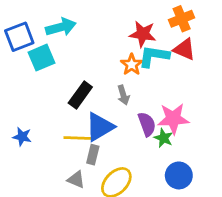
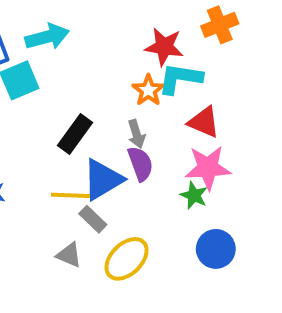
red triangle: (184, 49) -> (204, 122), moved
purple semicircle: (147, 124) -> (140, 164), moved
gray rectangle: (93, 155) -> (93, 219), turned -60

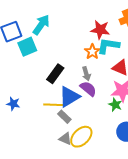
cyan arrow: (47, 37) -> (41, 25), turned -40
purple semicircle: (140, 164) -> (88, 89), turned -30
gray triangle: (69, 255) -> (65, 139), moved

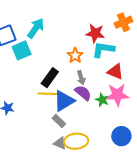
orange star: (92, 52) -> (75, 55), moved
yellow line: (53, 105) -> (48, 94), moved
green star: (115, 105) -> (102, 100), moved
yellow ellipse: (81, 137) -> (76, 141), turned 40

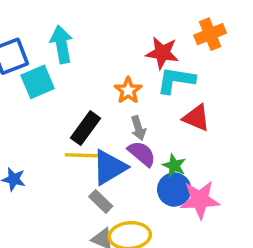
cyan arrow: (36, 28) -> (61, 44), turned -45
pink star: (117, 95) -> (200, 200), moved
blue circle: (121, 136) -> (174, 189), moved

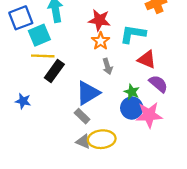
red star: (162, 53) -> (99, 20), moved
black rectangle: (85, 128) -> (54, 71), moved
purple semicircle: (142, 154) -> (158, 84), moved
yellow line: (82, 155) -> (43, 56), moved

